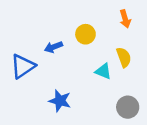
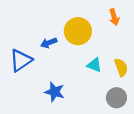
yellow circle: (85, 34) -> (78, 31), size x1.5
yellow semicircle: (124, 57) -> (121, 67), moved

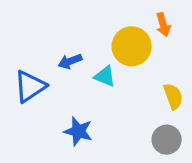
yellow circle: (78, 31) -> (132, 46), moved
cyan triangle: (94, 65) -> (105, 76), moved

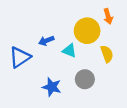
yellow semicircle: (173, 96) -> (107, 54), moved
gray circle: (167, 140) -> (85, 79), moved

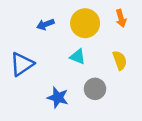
yellow circle: (87, 31) -> (85, 23), moved
blue arrow: (46, 41) -> (45, 24), moved

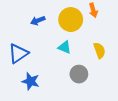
orange arrow: (121, 18) -> (93, 10), moved
blue star: (58, 98) -> (31, 81), moved

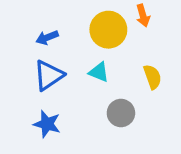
blue arrow: (38, 21) -> (47, 38), moved
blue triangle: (18, 53) -> (49, 75), moved

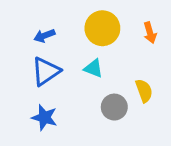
orange arrow: (143, 15) -> (150, 33), moved
yellow semicircle: (152, 77) -> (144, 91), moved

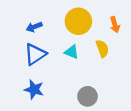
yellow semicircle: (144, 91) -> (102, 49), moved
gray circle: (114, 107) -> (88, 96), moved

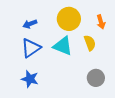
cyan triangle: (72, 52) -> (63, 46), size x1.5
gray circle: (88, 96) -> (96, 78), moved

